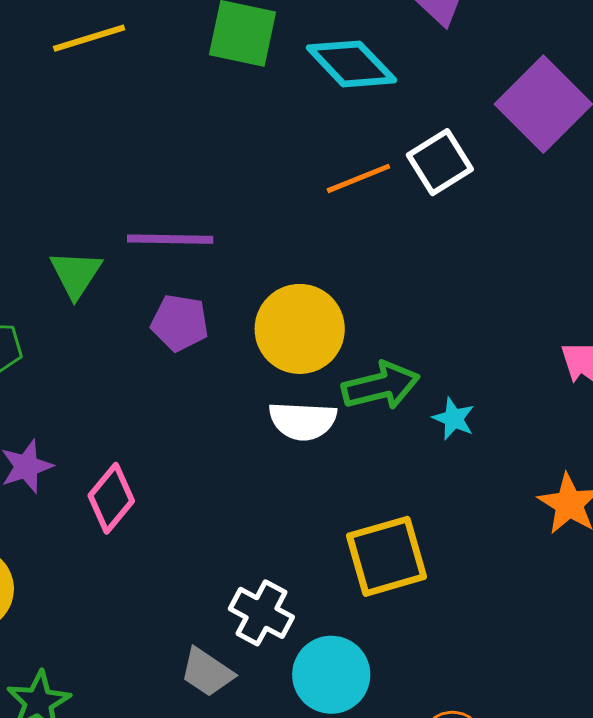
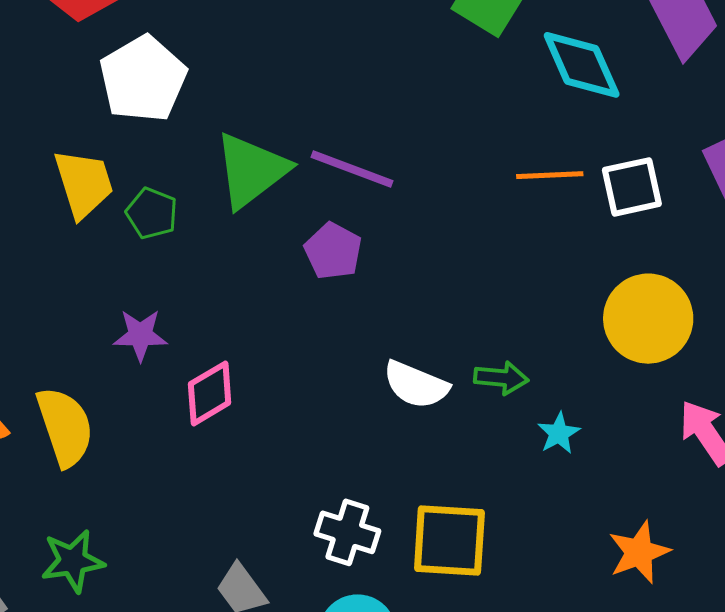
green triangle: (76, 274) -> (251, 170), size x1.5
yellow circle: (300, 329) -> (648, 319), moved
green arrow: (381, 386) -> (501, 378), size x0.7
white cross: (261, 613) -> (347, 532), moved, turned -30

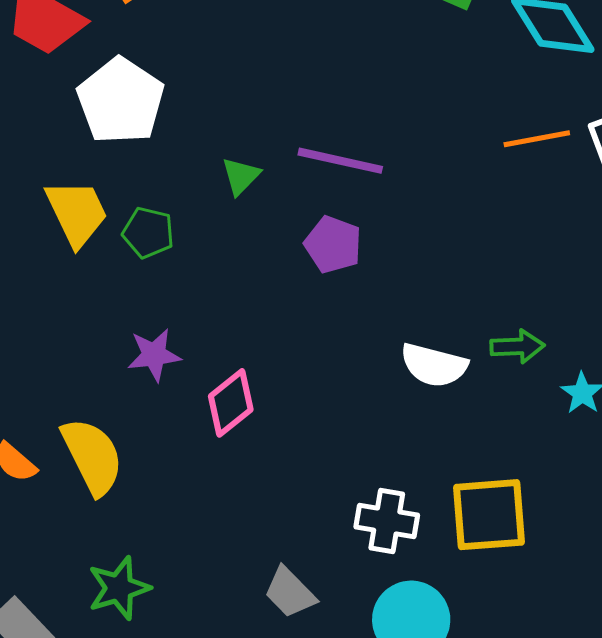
green triangle: (251, 170) -> (241, 176), size x0.5

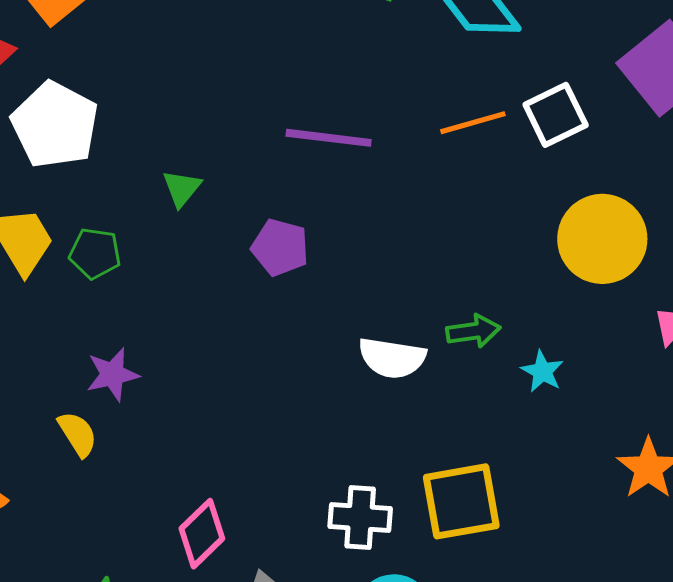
purple line: (340, 161) -> (329, 138), moved
pink diamond: (231, 403) -> (202, 534), moved
yellow semicircle: (92, 456) -> (78, 434), moved, size x0.6

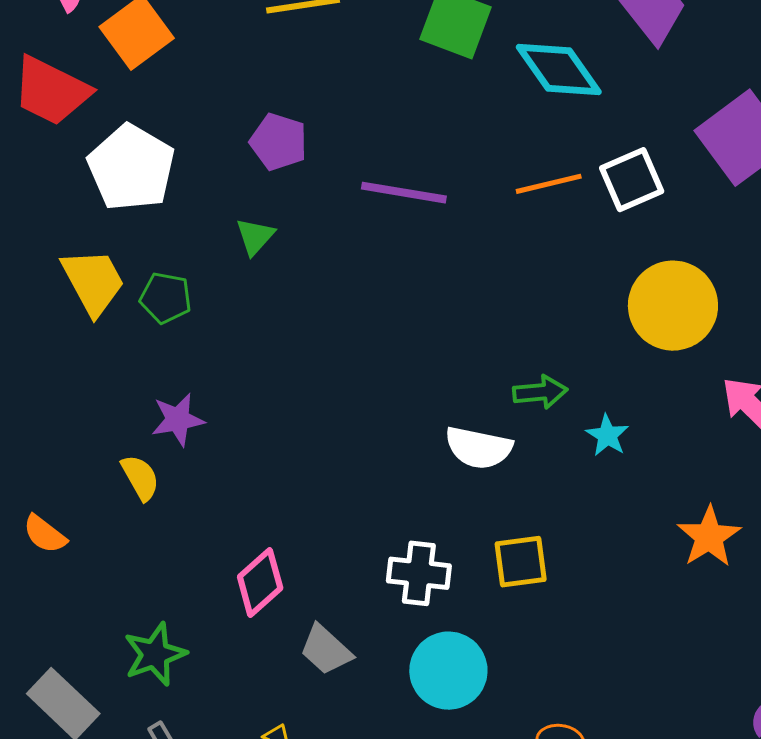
purple pentagon: (280, 247) -> (279, 142), moved
white semicircle: (392, 358) -> (479, 448), moved
yellow square: (461, 501) -> (521, 562), size x0.7

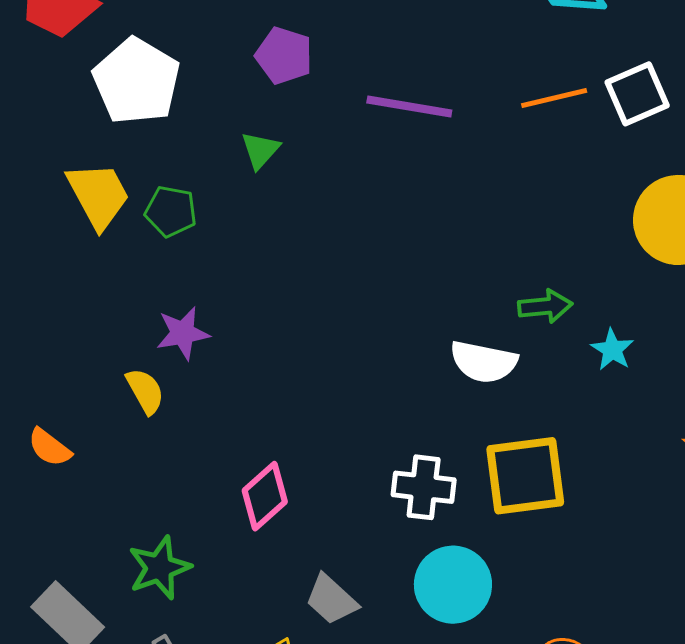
yellow square: (521, 562) -> (525, 476), size x1.5
gray trapezoid: (326, 650) -> (331, 600), moved

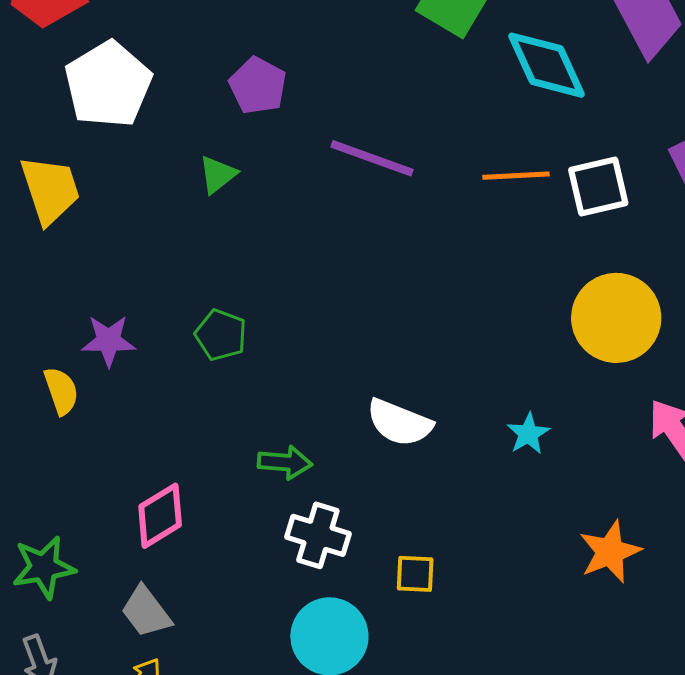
green pentagon: (171, 211) -> (221, 335), moved
green arrow: (545, 306) -> (285, 462), moved
yellow square: (525, 476) -> (415, 574), moved, size x0.5
gray trapezoid: (331, 600) -> (146, 612), moved

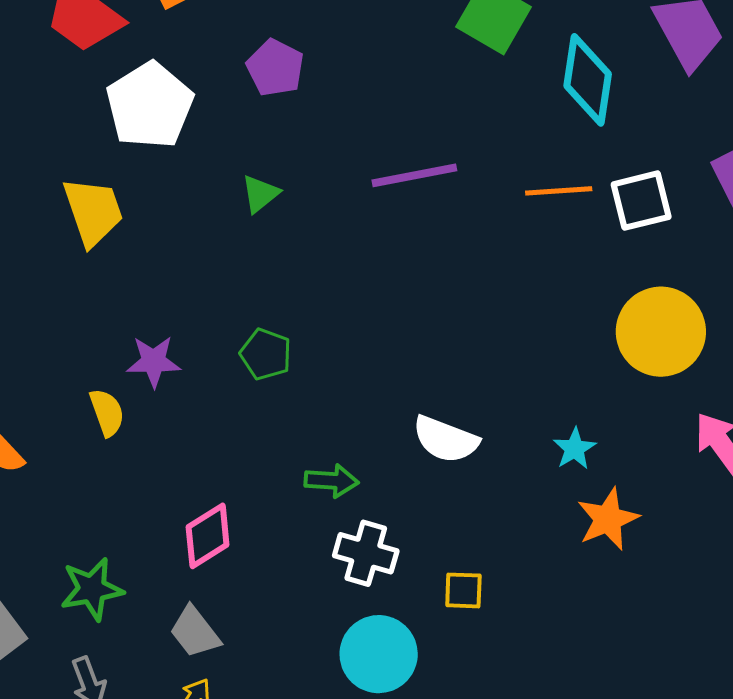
cyan diamond: (546, 65) -> (588, 80), turned 34
purple pentagon: (258, 86) -> (275, 68), moved
purple line: (372, 158) -> (414, 175), turned -30
orange star: (610, 552) -> (608, 519), moved

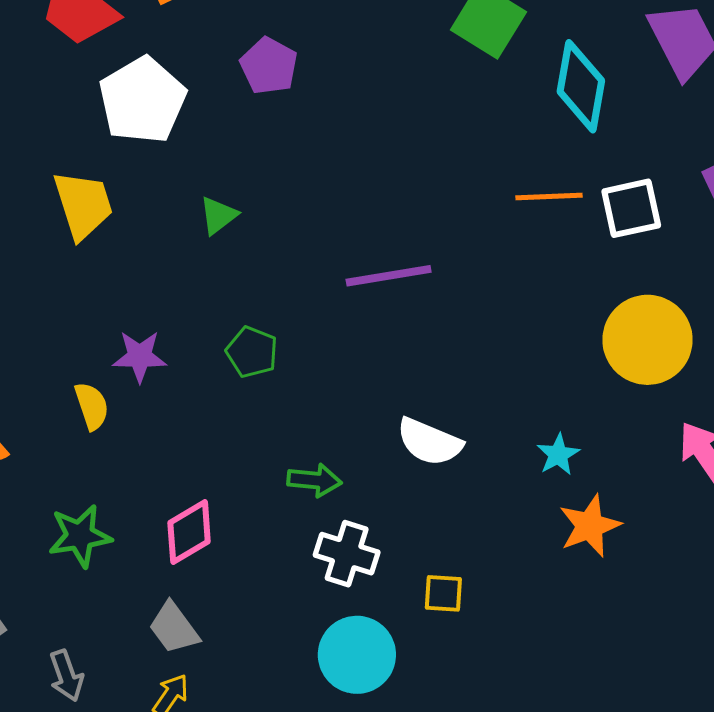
purple line: (414, 175) -> (389, 276), moved
green triangle: (260, 194) -> (218, 216), moved
green star: (92, 589) -> (80, 536), moved

